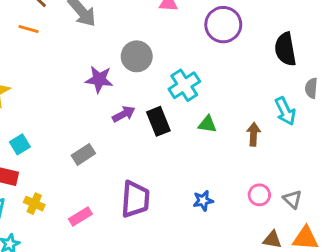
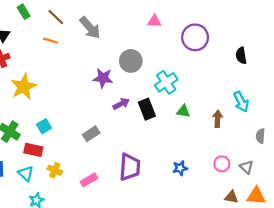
black semicircle: (285, 49) -> (241, 56), size x0.7
gray semicircle: (311, 88) -> (260, 136), moved

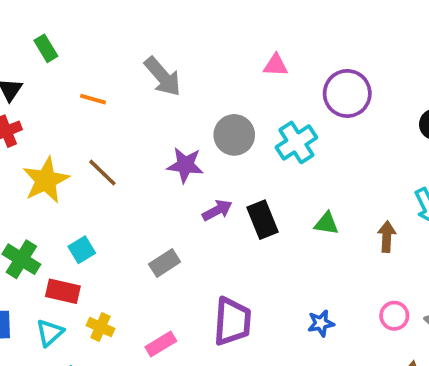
brown line: (56, 17) -> (102, 173), moved
cyan cross: (166, 82) -> (296, 142), moved
cyan triangle: (26, 173) -> (50, 333), turned 35

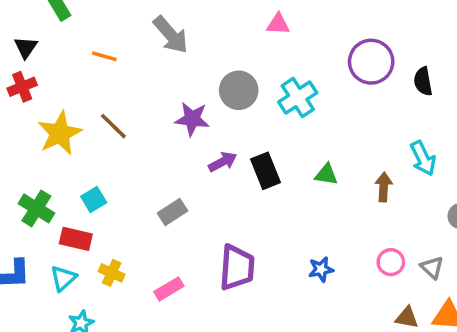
purple circle: (347, 93) -> (371, 62), moved

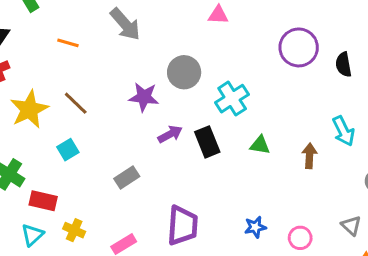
cyan cross: (298, 97) -> (232, 99), moved
cyan square: (94, 199) -> (68, 150), moved
pink circle: (391, 262) -> (300, 238), moved

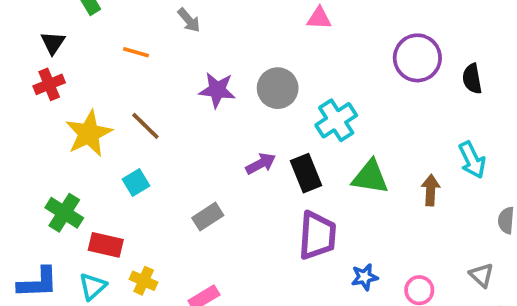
gray arrow: (125, 24) -> (189, 20), moved, size x0.6
purple star: (144, 97) -> (217, 90), moved
green triangle: (260, 145) -> (370, 177), size x1.5
purple trapezoid: (183, 225) -> (317, 235), moved

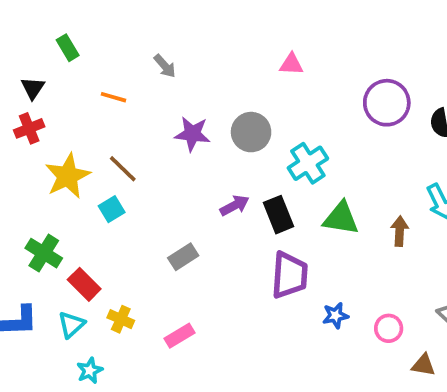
cyan square: (136, 183) -> (112, 209), moved
red rectangle: (106, 245) -> (84, 284), turned 32

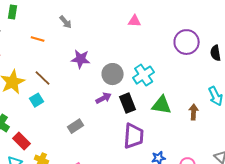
green rectangle: (68, 48) -> (13, 12), turned 40
gray circle: (251, 132) -> (113, 74), moved

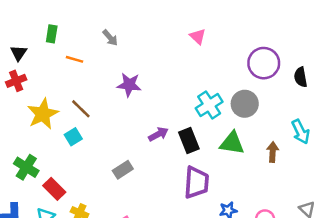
green rectangle: (13, 12) -> (52, 34), moved
pink triangle: (135, 21) -> (198, 36), turned 40
gray circle: (113, 74) -> (245, 104), moved

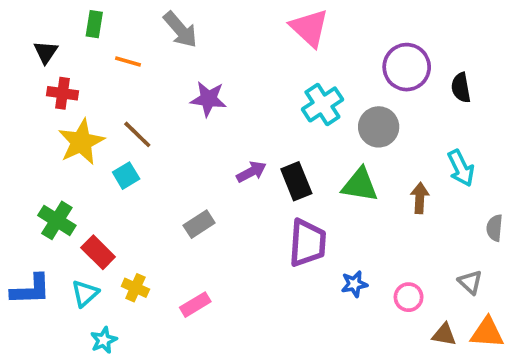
pink triangle: (198, 36) -> (309, 28), size x1.6
gray arrow: (110, 38) -> (180, 30), size x1.5
red cross: (16, 81) -> (63, 93), moved, turned 30
cyan cross: (209, 105) -> (322, 104), moved

